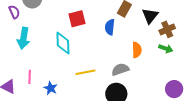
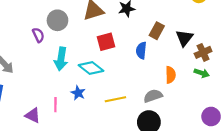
cyan arrow: (23, 38) -> (61, 59), moved
cyan diamond: (63, 43) -> (91, 68), turned -50
blue star: (51, 88) -> (78, 93), moved

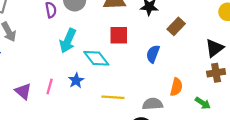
brown rectangle: (157, 31) -> (176, 26), moved
black triangle: (184, 38) -> (214, 48), moved
green arrow: (202, 73) -> (203, 103), moved

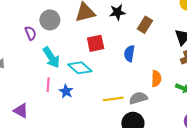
cyan arrow: (68, 41) -> (51, 57), turned -45
pink line: (50, 86) -> (48, 85), moved
yellow line: (113, 97) -> (113, 99), moved

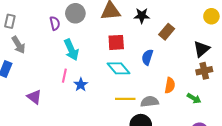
cyan diamond: (80, 68) -> (118, 68), moved

